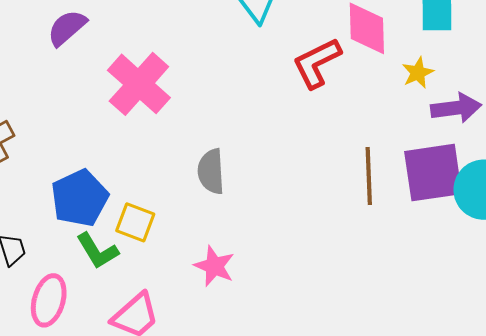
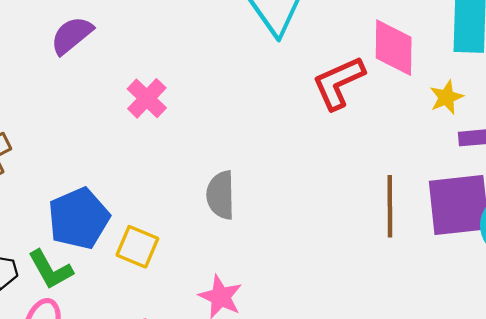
pink cross: (139, 84) -> (147, 98), size x0.6
green L-shape: (97, 251) -> (50, 270), moved

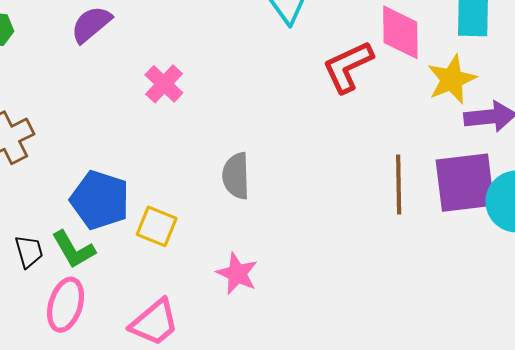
yellow star: (446, 97) -> (452, 79), size x1.5
blue pentagon: (79, 218) -> (100, 200), turned -30

